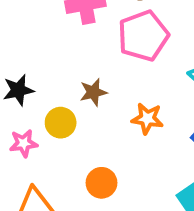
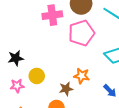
brown star: (93, 92) -> (66, 89), moved

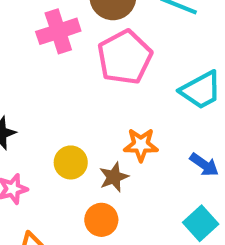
yellow circle: (37, 76) -> (71, 162), moved

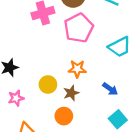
orange star: (141, 145) -> (77, 69), moved
blue arrow: (204, 165) -> (110, 89), moved

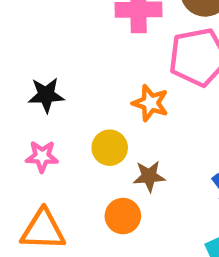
orange star: (77, 69) -> (150, 103), moved

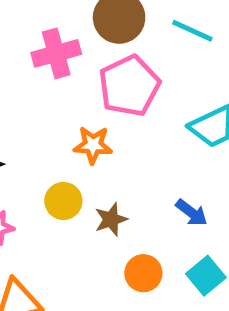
orange circle: (123, 216) -> (143, 273), moved

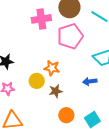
orange star: (93, 145) -> (52, 68), moved
blue arrow: (192, 213) -> (90, 81), moved, turned 128

